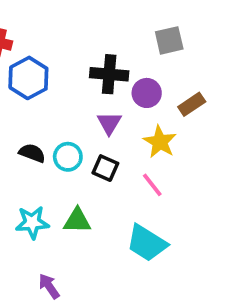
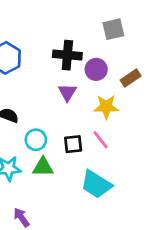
yellow star: (160, 142) -> (106, 107), turned -30
cyan circle: (68, 157) -> (36, 140), moved
black square: (105, 168) -> (73, 144), moved, turned -30

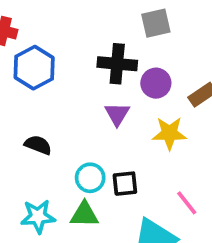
gray square: (113, 29) -> (156, 23), moved
cyan circle: (36, 140) -> (90, 178), moved
pink line: (100, 140) -> (187, 203), moved

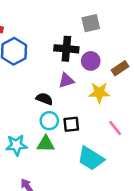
purple triangle: (117, 114) -> (66, 80), turned 42
black semicircle: (38, 145) -> (44, 99), moved
pink line: (187, 203) -> (115, 128), moved

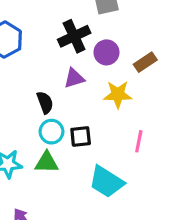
black cross: (66, 49) -> (74, 36), turned -30
black semicircle: (44, 99) -> (45, 103), turned 49
pink line: (115, 128) -> (139, 141), turned 49

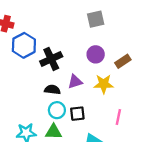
black cross: (74, 36) -> (51, 59), moved
purple triangle: (74, 78) -> (75, 82), moved
black semicircle: (45, 103) -> (52, 90), turned -63

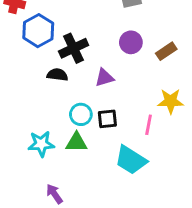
yellow star: (104, 84) -> (171, 101), moved
black semicircle: (52, 90) -> (57, 75), moved
pink line: (118, 117) -> (149, 125), moved

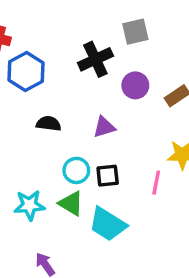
black cross: (74, 48) -> (95, 59), moved
green triangle: (76, 142) -> (71, 203), turned 30
cyan trapezoid: (131, 160) -> (108, 224), moved

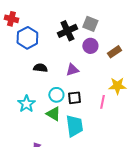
gray square: (135, 32) -> (90, 24), moved, turned 35
cyan star: (29, 205) -> (26, 104), moved, turned -30
cyan trapezoid: (108, 224) -> (74, 126), turned -130

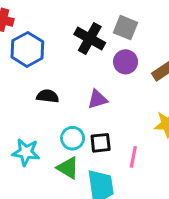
black cross: (67, 31) -> (90, 38), turned -36
pink line: (102, 102) -> (133, 157), moved
cyan star: (26, 104) -> (26, 152), turned -30

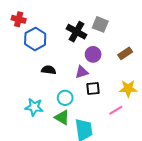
purple circle: (126, 62) -> (93, 54), moved
black square: (101, 143) -> (93, 89), moved
pink line: (133, 157) -> (116, 110), moved, turned 48

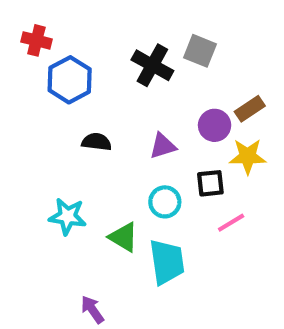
purple circle: (93, 54) -> (215, 125), moved
black square: (93, 89) -> (210, 183), moved
yellow star: (128, 89) -> (248, 156), moved
cyan circle: (65, 98) -> (165, 202), moved

